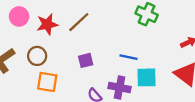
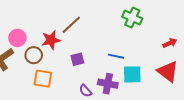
pink circle: (19, 16) -> (17, 38), moved
red star: (47, 24) -> (51, 40), moved

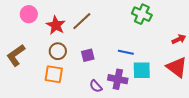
pink circle: (17, 38) -> (29, 14), moved
red star: (51, 40) -> (56, 25), moved, turned -30
brown circle: (34, 55) -> (58, 51), moved

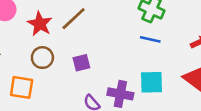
blue line: (126, 52) -> (150, 39), moved
orange square: (54, 74) -> (22, 87), moved

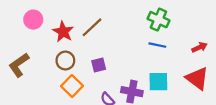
orange square: (22, 87) -> (72, 86), moved, turned 35

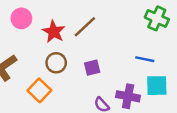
blue line: (157, 45) -> (145, 59), moved
orange square: (72, 86) -> (39, 90), moved

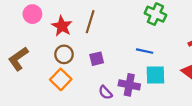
brown line: (85, 27) -> (90, 22), turned -30
orange square: (39, 90) -> (61, 79), moved

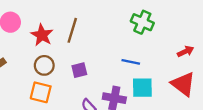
orange square: (61, 79) -> (41, 92), turned -30

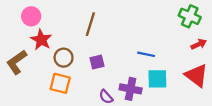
green cross: (142, 22) -> (190, 16), moved
red star: (42, 35) -> (41, 40), moved

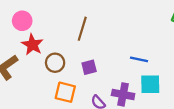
orange square: (60, 83) -> (65, 92), moved

